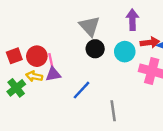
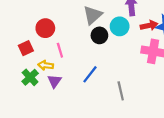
gray triangle: (90, 26) -> (93, 15), turned 35
cyan circle: (125, 52) -> (120, 26), moved
red circle: (37, 56) -> (45, 28), moved
purple triangle: (53, 74) -> (54, 81), moved, turned -40

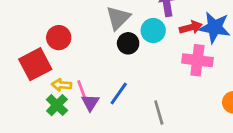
red square: (26, 48) -> (35, 64), size x1.6
pink line: (60, 50) -> (82, 90), moved
green cross: (30, 77) -> (57, 105), moved
purple triangle: (54, 81) -> (90, 102), moved

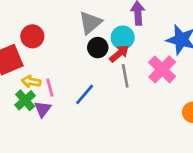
red arrow: (191, 27) -> (119, 54), moved, turned -30
pink cross: (197, 60) -> (162, 69), turned 32
purple triangle: (90, 102) -> (43, 109), moved
gray line: (159, 113) -> (125, 76), moved

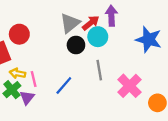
red arrow: (119, 54) -> (91, 23), moved
pink cross: (162, 69) -> (130, 86), moved

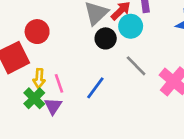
gray line: (99, 70) -> (136, 66), turned -30
yellow arrow: (17, 73) -> (39, 78), turned -91

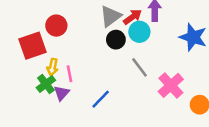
blue line: (95, 88) -> (101, 99), moved

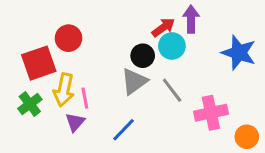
gray triangle: (111, 16) -> (134, 81), moved
yellow arrow: (53, 67) -> (64, 90), size x1.5
green cross: (46, 84) -> (30, 104), moved
pink cross: (171, 85) -> (211, 113), turned 30

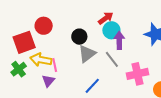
purple arrow: (191, 19) -> (119, 40), moved
black circle: (143, 56) -> (79, 37), moved
yellow arrow: (64, 90) -> (41, 60), turned 90
blue line: (124, 130) -> (92, 86), moved

